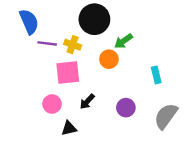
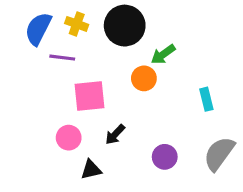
blue semicircle: (29, 22) -> (38, 29), turned -130
yellow cross: (73, 45) -> (77, 24), moved
purple circle: (126, 108) -> (165, 157), moved

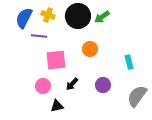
green arrow: (163, 54) -> (102, 17), moved
purple circle: (165, 157) -> (103, 85), moved

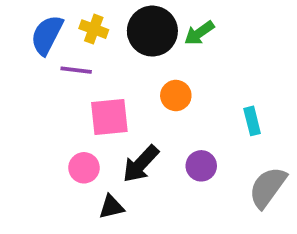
black arrow: (72, 84) -> (141, 164), size x1.5

